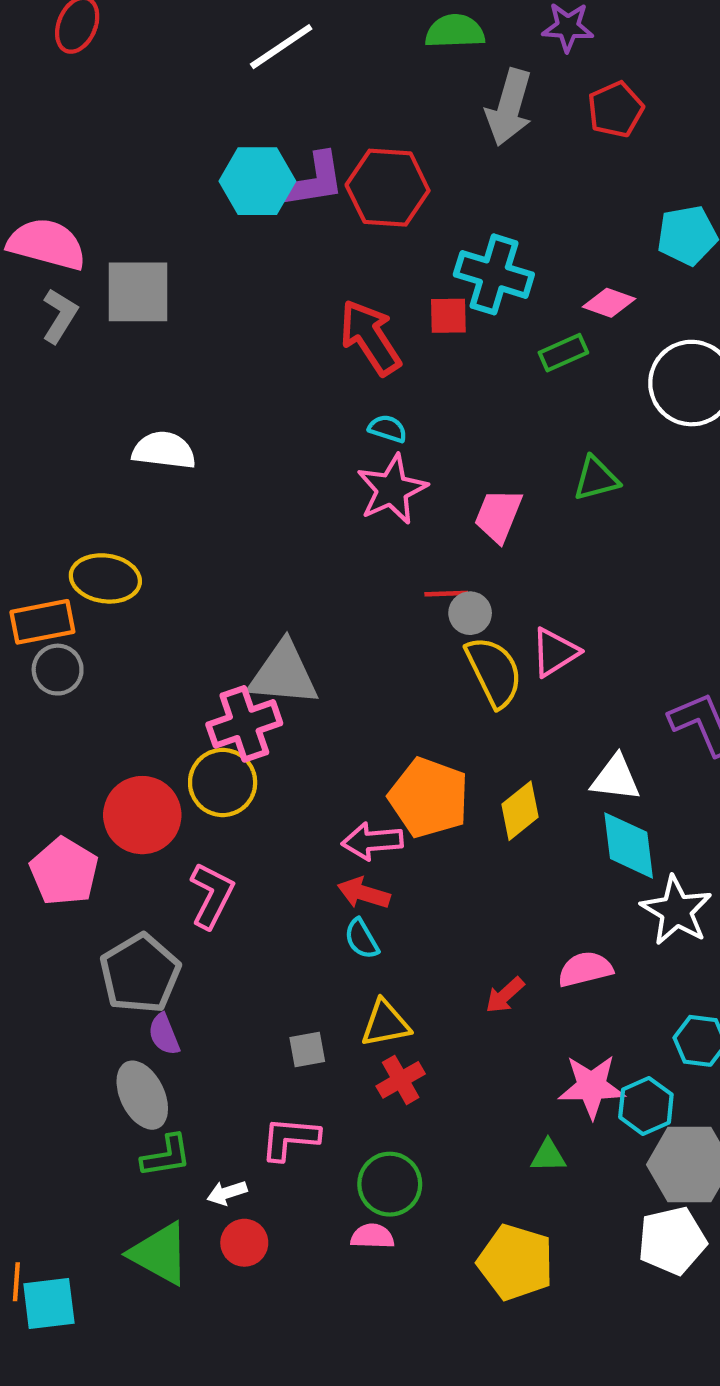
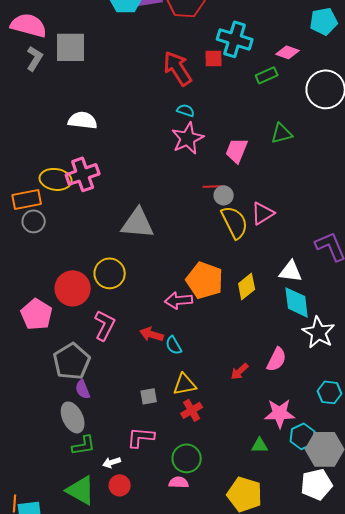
pink cross: (244, 724) -> (83, 174), moved
red arrow: (364, 893) -> (152, 334), moved
pink semicircle: (585, 969) -> (277, 359), turned 130
cyan hexagon: (646, 1106) -> (303, 436), moved

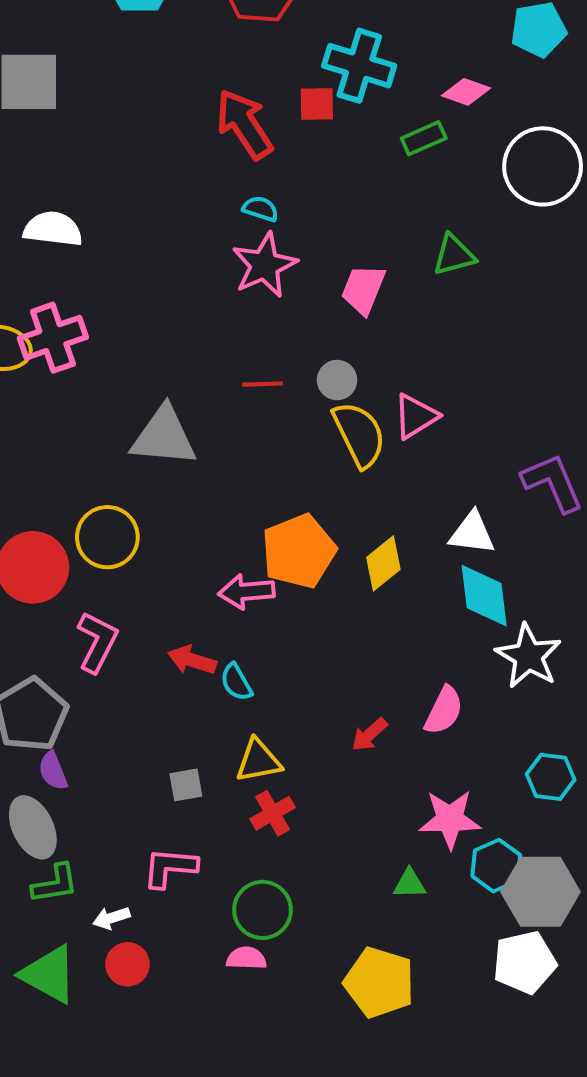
red line: (213, 186) -> (262, 384), moved
orange pentagon: (205, 280) -> (299, 551), turned 30

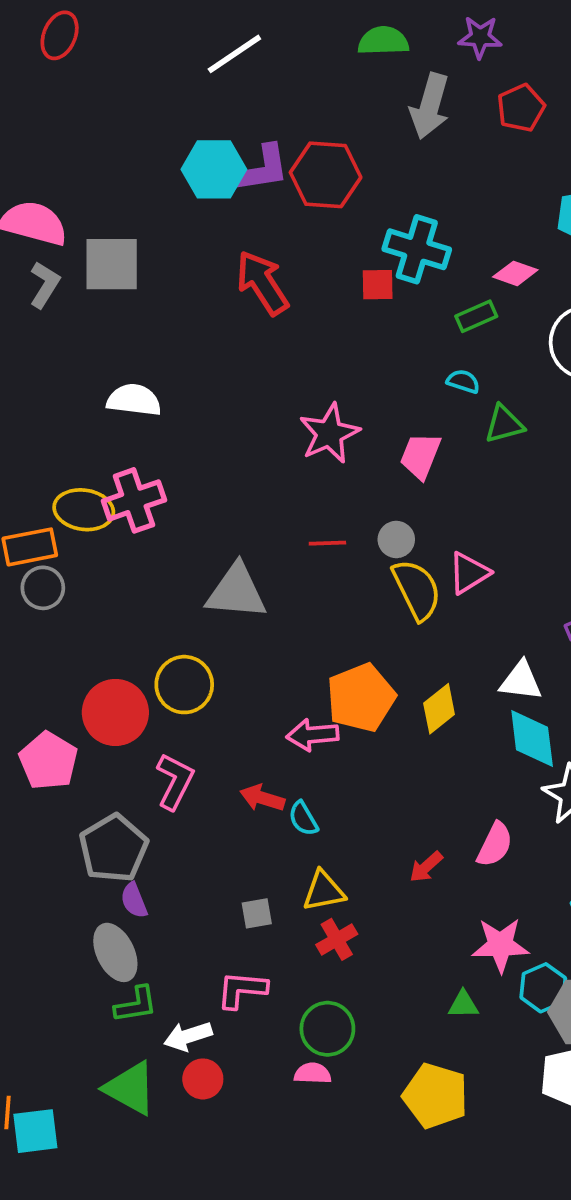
red arrow: (244, 124) -> (262, 283), moved
cyan semicircle: (260, 209) -> (463, 381), moved
white arrow: (111, 918) -> (188, 1036), size x1.4

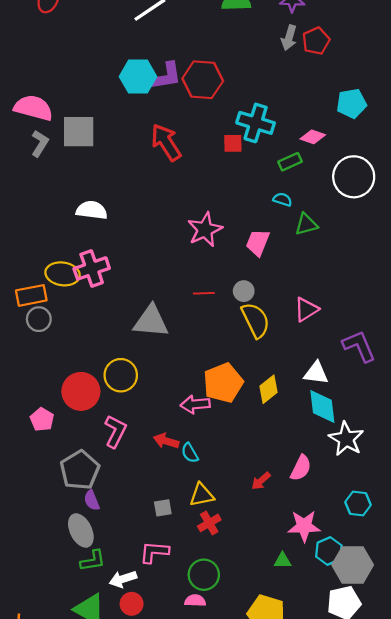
gray arrow: (430, 106) -> (289, 38), moved, size x0.7
pink triangle: (469, 573) -> (306, 309), moved
pink pentagon: (48, 761) -> (42, 419), size x0.7

